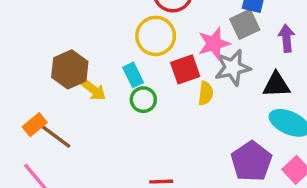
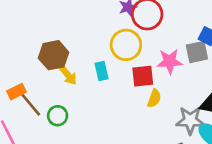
gray star: (233, 68) -> (190, 120), moved
green circle: (143, 100) -> (58, 116), moved

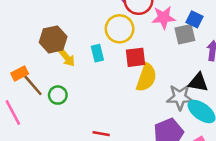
pink star: (170, 61) -> (164, 18), moved
yellow semicircle: (154, 98) -> (146, 78), size x1.6

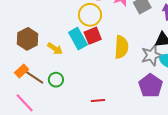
brown hexagon: (53, 39) -> (28, 39), moved
cyan rectangle: (97, 53) -> (78, 39), size x1.5
red square: (135, 57) -> (93, 36), moved

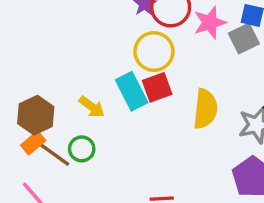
brown hexagon: (28, 39) -> (36, 115), moved
green circle: (56, 80) -> (82, 149), moved

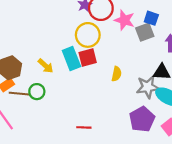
pink star: (210, 23) -> (124, 20), turned 30
yellow semicircle: (205, 109) -> (117, 74), size x0.6
brown line: (55, 155) -> (20, 94), turned -36

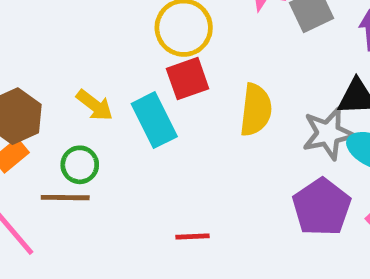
cyan rectangle: (71, 58) -> (154, 120), moved
yellow semicircle: (117, 74) -> (256, 110), size x1.5
brown line: (20, 94) -> (65, 198), moved

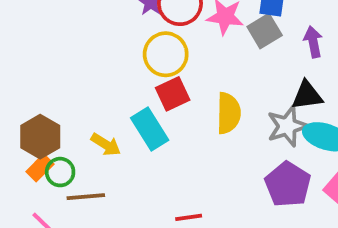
yellow arrow: (95, 105) -> (106, 145), moved
green circle: (80, 165) -> (60, 172), moved

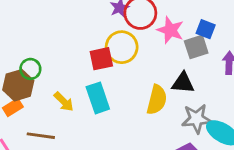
red square: (173, 94) -> (101, 59), moved
black triangle: (307, 95) -> (183, 83), moved
green circle: (60, 172) -> (30, 69), moved

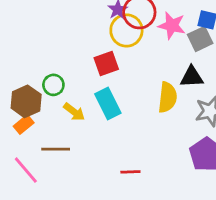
yellow circle: (122, 47) -> (126, 30), moved
green circle: (30, 69) -> (53, 85), moved

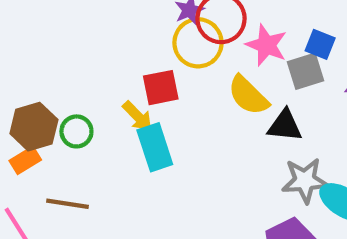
green circle: (53, 85) -> (76, 131), moved
yellow semicircle: (167, 97) -> (248, 95), moved, turned 120
yellow arrow: (74, 112) -> (138, 116), moved

